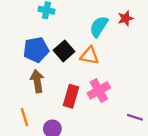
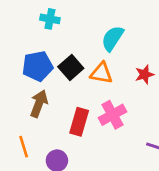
red star: (126, 18) -> (144, 74), moved
brown arrow: (37, 81) -> (39, 104), turned 30

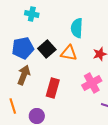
cyan semicircle: (113, 38) -> (77, 28), turned -30
pink cross: (113, 115) -> (92, 83), moved

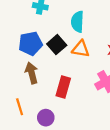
cyan semicircle: (77, 28) -> (77, 22), moved
brown arrow: (24, 75) -> (32, 73), turned -36

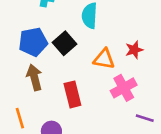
orange triangle: (81, 49) -> (104, 59), moved
red rectangle: (63, 87) -> (72, 94), turned -30

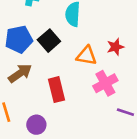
brown arrow: (34, 77) -> (20, 73), turned 70

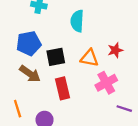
black square: (49, 41) -> (56, 57), moved, turned 30
brown arrow: (20, 73) -> (30, 74), turned 70

